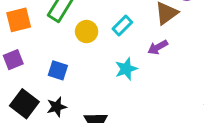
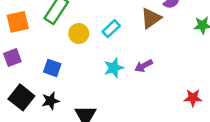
purple arrow: (158, 47) -> (144, 66), moved

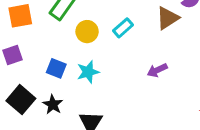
cyan star: (114, 68) -> (88, 72), moved
black star: (50, 101) -> (53, 105), turned -30

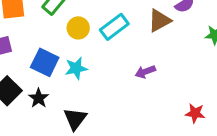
cyan rectangle: (123, 28) -> (114, 27), size x1.4
blue square: (56, 68) -> (45, 62), size x1.4

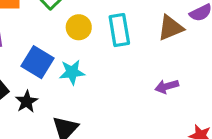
cyan rectangle: (114, 27) -> (119, 30), turned -68
purple arrow: (145, 72) -> (167, 86), moved

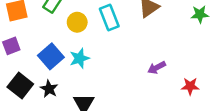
blue square: (37, 62) -> (51, 56), turned 30
purple arrow: (167, 86) -> (157, 68), moved

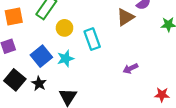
cyan rectangle: (109, 18) -> (92, 39), moved
red star: (190, 86) -> (162, 95), moved

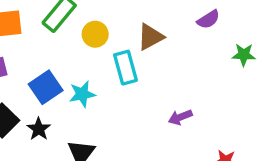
brown triangle: (125, 17) -> (150, 37), moved
yellow circle: (64, 28) -> (95, 34), moved

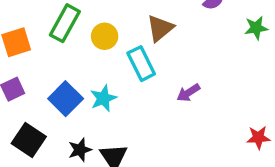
purple arrow: (180, 117) -> (188, 93), moved
black star: (39, 129) -> (80, 150), moved, turned 30

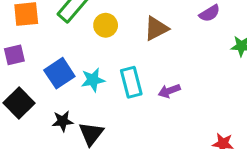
cyan rectangle: (141, 64) -> (131, 82), moved

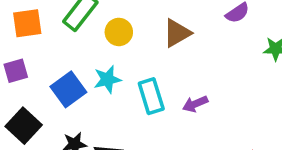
cyan star: (93, 80) -> (107, 79), moved

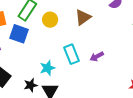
cyan star: (107, 79) -> (47, 68), moved
blue square: (68, 89) -> (19, 34), moved, turned -30

